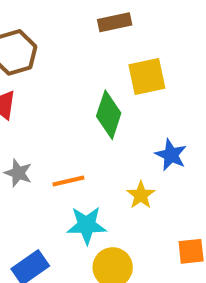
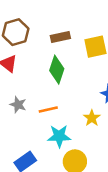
brown rectangle: (115, 22) -> (60, 37), moved
green diamond: (109, 115) -> (57, 70), moved

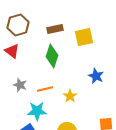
yellow star: (92, 118) -> (70, 96), moved
cyan star: (59, 136) -> (37, 111), moved

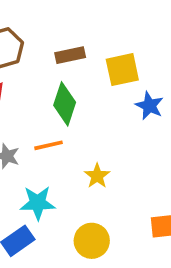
blue star: (96, 76) -> (149, 106), moved
orange line: (45, 89) -> (48, 145), moved

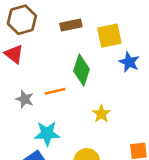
green diamond: (65, 104) -> (82, 70), moved
yellow star: (97, 176) -> (101, 114), moved

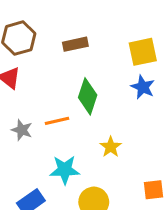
yellow square: (109, 36) -> (143, 52), moved
cyan star: (47, 134) -> (65, 170), moved

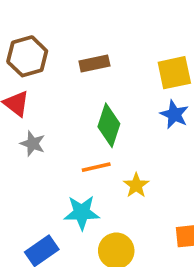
orange line: (57, 121) -> (96, 167), moved
gray star: (22, 130) -> (33, 144), moved

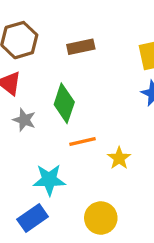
green diamond: (109, 125) -> (64, 103), moved
cyan star: (82, 213) -> (49, 180), moved

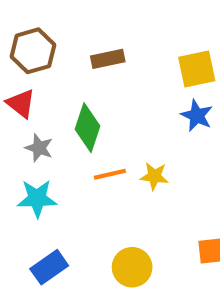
yellow star: (119, 158) -> (154, 176), moved, turned -30
cyan star: (49, 180) -> (37, 198), moved

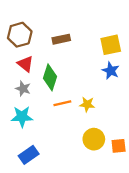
red triangle: (21, 103) -> (25, 64), moved
yellow circle: (132, 267) -> (94, 139), moved

